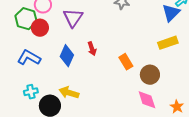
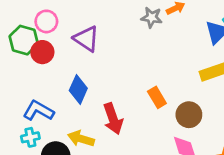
purple triangle: (73, 18) -> (86, 39), turned -30
red arrow: (92, 49) -> (113, 119), moved, size x1.6
blue L-shape: (29, 58) -> (38, 111), moved

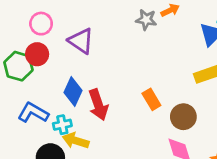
green hexagon: (24, 40) -> (18, 66), moved
red arrow: (113, 119) -> (98, 105), moved
cyan cross: (30, 137) -> (62, 125), moved

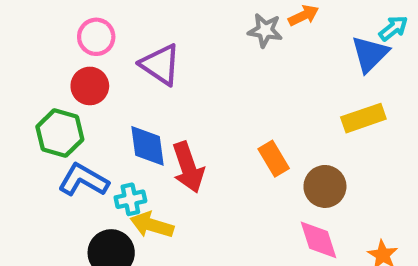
green hexagon: (18, 66) -> (60, 133), moved
blue diamond: (73, 91) -> (148, 146), turned -32

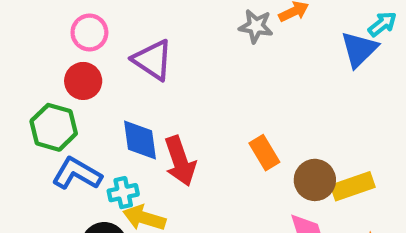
yellow rectangle: (363, 118) -> (353, 186), moved

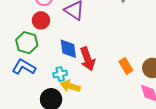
orange rectangle: (264, 153) -> (126, 66), moved
blue L-shape: (77, 174) -> (24, 67), moved

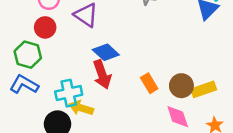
blue diamond: (68, 49) -> (106, 52), moved, turned -40
cyan cross: (60, 74) -> (69, 93), size x1.5

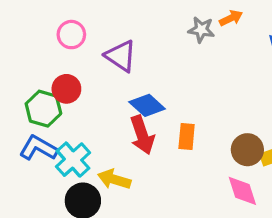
red circle: (45, 27) -> (66, 89), moved
orange rectangle: (149, 83) -> (187, 137), moved, turned 36
cyan cross: (69, 93) -> (73, 160), moved, turned -30

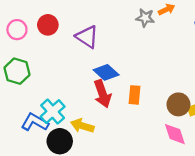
pink circle: (71, 35) -> (17, 30), moved
red circle: (66, 89) -> (48, 25), moved
green hexagon: (43, 109) -> (17, 71), moved
blue L-shape: (38, 148) -> (35, 122), moved

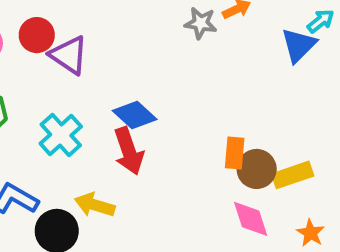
purple triangle: (87, 37) -> (69, 55), moved
orange rectangle: (135, 95) -> (235, 153), moved
cyan cross: (53, 112) -> (61, 135), moved

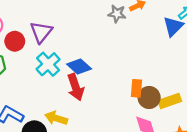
red circle: (37, 35) -> (15, 41), moved
purple triangle: (69, 55) -> (41, 32), turned 35
cyan cross: (61, 135) -> (48, 64), moved

